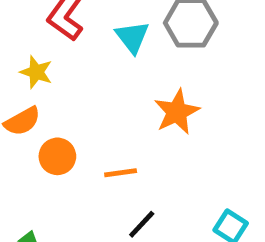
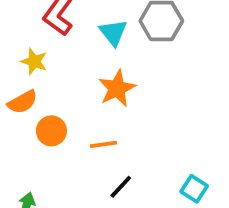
orange star: (177, 112) -> (117, 88), moved

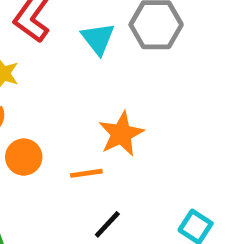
orange star: (117, 88) -> (121, 134), moved

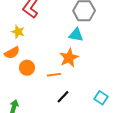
cyan triangle: (98, 39) -> (76, 35), moved, turned -42

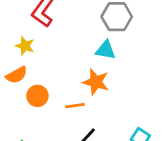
orange star: (69, 58) -> (96, 82), turned -30

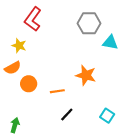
cyan triangle: (106, 50) -> (110, 42), moved
orange star: (96, 82) -> (86, 75), moved

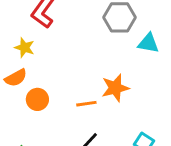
orange star: (86, 75) -> (115, 88), turned -30
orange line: (57, 91) -> (86, 104), moved

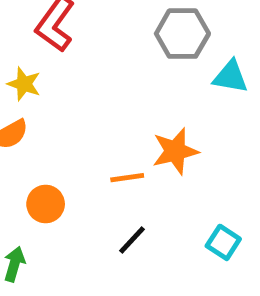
orange circle: (37, 99) -> (46, 204), moved

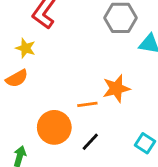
orange circle: (46, 204) -> (54, 127), moved, size x1.5

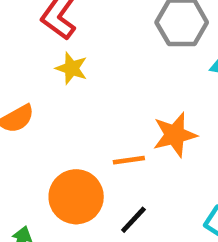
yellow star: (25, 48) -> (71, 68), moved

